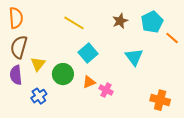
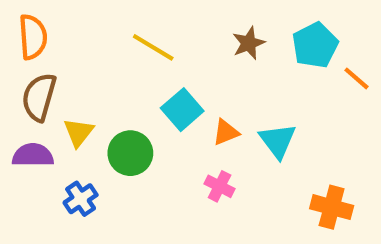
cyan triangle: (134, 57) -> (278, 141), moved
purple semicircle: (16, 75) -> (33, 155), turned 96
orange triangle: (89, 82) -> (226, 132), moved

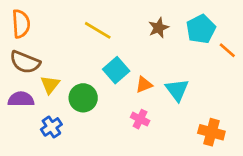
brown semicircle: (39, 97) -> (25, 62), turned -84

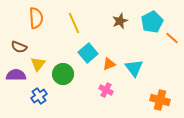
orange semicircle: (21, 24) -> (36, 18), moved
yellow line: (98, 30) -> (74, 23), turned 35
brown semicircle: (25, 62) -> (19, 47), size x0.7

